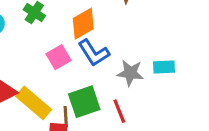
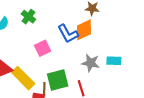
orange diamond: (83, 24) -> (84, 30), moved
blue L-shape: (94, 53) -> (68, 34), moved

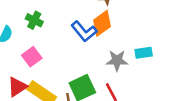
pink square: (43, 48) -> (32, 57), moved

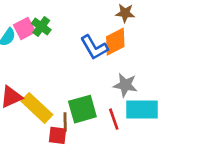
cyan rectangle: (144, 53) -> (142, 110), moved, size x1.6
pink square: (32, 57) -> (25, 28), moved

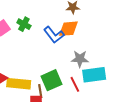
green cross: (41, 27) -> (24, 24), moved
orange diamond: (115, 42) -> (68, 29), turned 30
yellow rectangle: (37, 108) -> (19, 84), turned -30

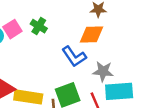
blue L-shape: (54, 35) -> (74, 56), moved

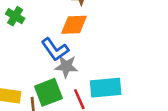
gray star: (103, 71) -> (66, 66), moved

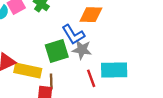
green square: (48, 92) -> (57, 51), moved

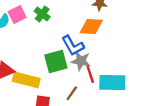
red line: (91, 78) -> (90, 74), moved
brown line: (51, 82) -> (72, 93), moved, turned 35

